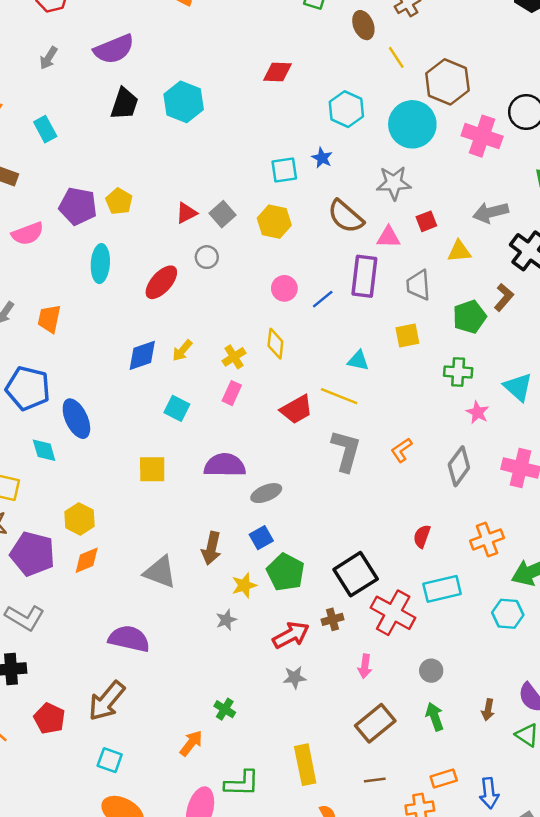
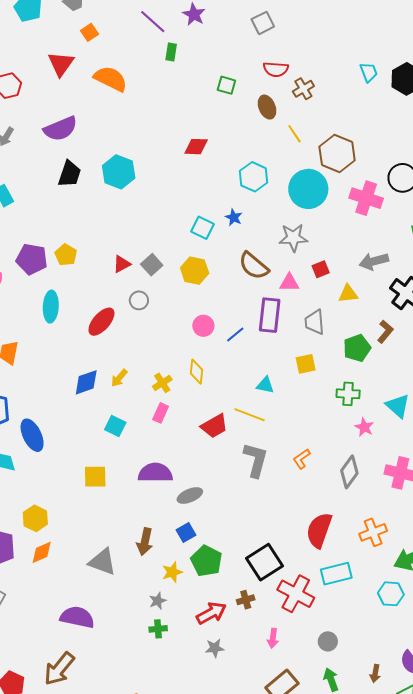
cyan square: (284, 170) -> (202, 228), turned 35
red semicircle: (422, 536) -> (319, 530), size x1.8
green cross: (225, 709) -> (158, 629), moved, turned -36

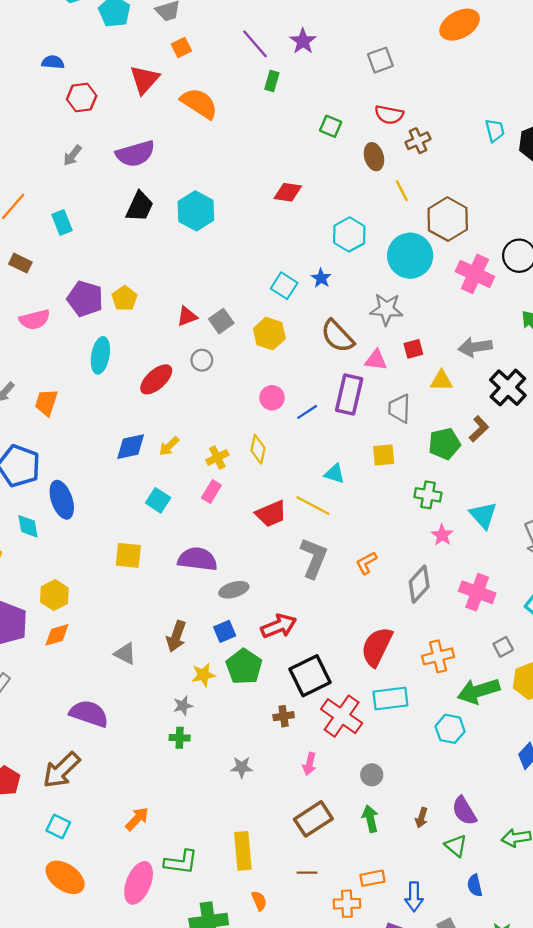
gray triangle: (102, 562) -> (125, 654), size x0.7
red arrow: (211, 613) -> (279, 626), moved

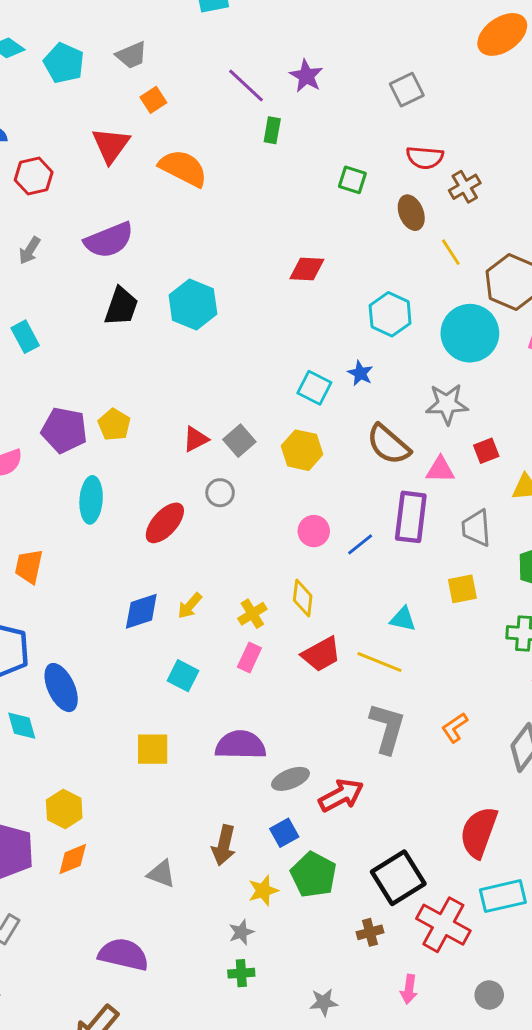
red trapezoid: (271, 514) -> (321, 654), moved
red arrow: (279, 626) -> (341, 795), moved

